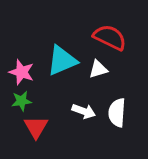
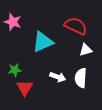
white triangle: (98, 69) -> (86, 50), moved
pink star: (22, 72) -> (13, 22), moved

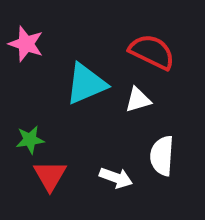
white triangle: (86, 50) -> (138, 100), moved
white arrow: (58, 77) -> (116, 178), moved

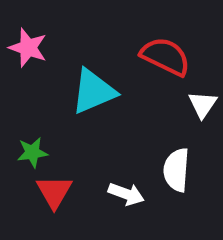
white triangle: (138, 100) -> (203, 104), moved, turned -40

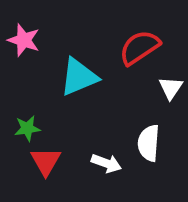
red semicircle: (165, 56) -> (139, 47), turned -60

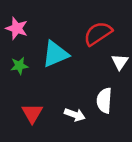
green star: (27, 128) -> (19, 66), moved

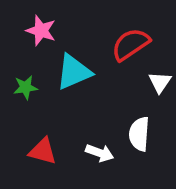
pink star: (17, 28) -> (41, 31), moved
red triangle: (32, 113) -> (43, 151), turned -45

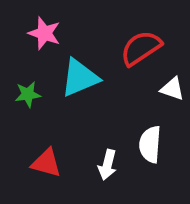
white triangle: (160, 82) -> (172, 89), turned -45
white arrow: (100, 153) -> (107, 165), turned 84

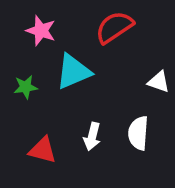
red semicircle: (141, 48) -> (114, 27), moved
white arrow: (107, 165) -> (92, 136), moved

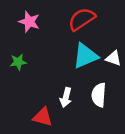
cyan triangle: (73, 72) -> (85, 56), moved
red triangle: (43, 150) -> (43, 117), moved

